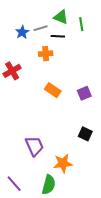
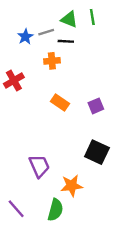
green line: (81, 24) -> (92, 17), moved
black square: (85, 134) -> (97, 152), size x1.5

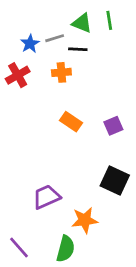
red cross: (14, 81) -> (18, 75), moved
purple trapezoid: (39, 166) -> (46, 197), turned -90

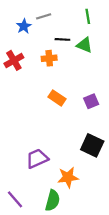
green triangle: (82, 23) -> (84, 45), moved
gray line: (55, 38) -> (44, 16), moved
blue star: (30, 44) -> (24, 26), moved

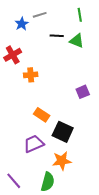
orange cross: (49, 58) -> (31, 75), moved
orange rectangle: (57, 98) -> (42, 115), moved
black square: (92, 145) -> (63, 132), moved

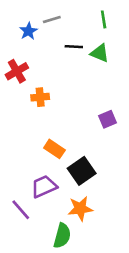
black square: (63, 132) -> (82, 171), turned 30
purple line: (14, 181) -> (21, 210), moved

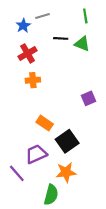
red cross: (17, 71) -> (28, 53), moved

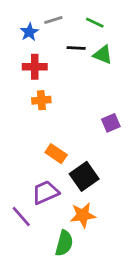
green line: (85, 16) -> (95, 23), moved, turned -56
red cross: (28, 53) -> (35, 67), turned 30

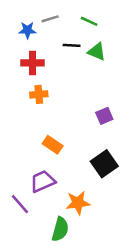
blue star: (29, 32) -> (27, 30), turned 30
black square: (84, 176) -> (104, 164), moved

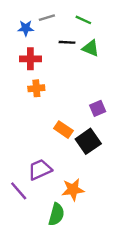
orange rectangle: (53, 145) -> (63, 130), moved
black square: (104, 164) -> (88, 141), moved

